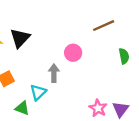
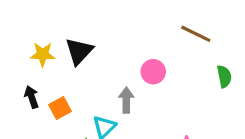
brown line: (104, 26) -> (196, 34), turned 50

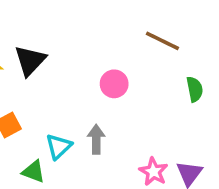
gray arrow: (126, 100) -> (96, 139), moved

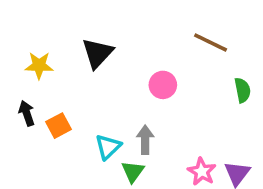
black triangle: (30, 61) -> (97, 53), moved
green triangle: (34, 172) -> (133, 172), moved, turned 45

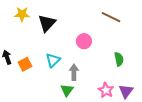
yellow star: (39, 65) -> (22, 14), moved
green semicircle: (242, 90) -> (119, 59), moved
cyan triangle: (108, 147) -> (53, 60), moved

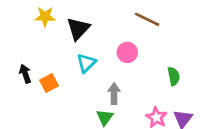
brown line: (111, 17) -> (147, 19), moved
cyan triangle: (53, 60) -> (86, 63), moved

